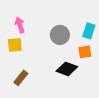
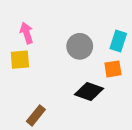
brown rectangle: (21, 78) -> (36, 115), moved

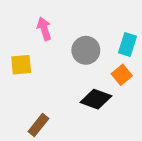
pink arrow: (27, 33) -> (44, 29), moved
orange square: (113, 69) -> (122, 75), turned -30

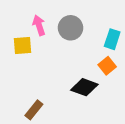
gray circle: (86, 50) -> (70, 28), moved
yellow square: (21, 65) -> (22, 45), moved

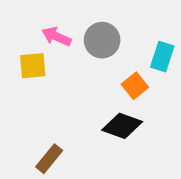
pink arrow: (39, 25) -> (56, 36), turned -48
orange square: (107, 66) -> (135, 86), moved

